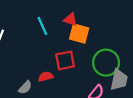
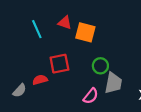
orange square: (79, 33) -> (85, 32), moved
green circle: (106, 63) -> (100, 66), size x0.6

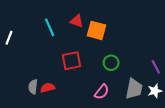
red semicircle: (40, 80) -> (48, 88), moved
gray trapezoid: (113, 83) -> (134, 89), moved
gray semicircle: (20, 91) -> (33, 87), turned 144

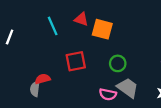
red semicircle: (48, 88) -> (43, 79), moved
gray trapezoid: (134, 89) -> (128, 88), moved, turned -65
pink semicircle: (102, 92) -> (108, 94), turned 63

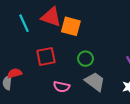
red triangle: (81, 19) -> (51, 17), size x1.5
pink semicircle: (108, 94) -> (62, 87), moved

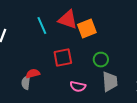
orange square: (71, 26) -> (87, 29), turned -36
gray trapezoid: (95, 82) -> (110, 82), turned 50

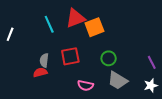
red triangle: (68, 20) -> (75, 18), turned -40
gray trapezoid: (110, 82) -> (118, 80), turned 125
gray semicircle: (26, 83) -> (44, 60), moved

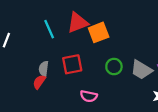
red semicircle: (40, 72) -> (39, 82), turned -40
gray trapezoid: (118, 80) -> (141, 70), moved

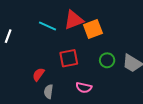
cyan line: (49, 29) -> (48, 26), turned -42
gray semicircle: (44, 69) -> (49, 92), moved

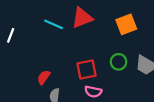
orange square: (93, 29) -> (126, 24), moved
red square: (69, 58) -> (87, 70), moved

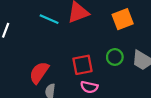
red semicircle: (44, 77) -> (39, 73), size x1.5

